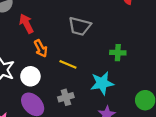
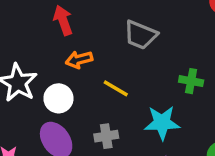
orange arrow: (41, 48) -> (79, 60), turned 96

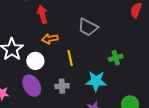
green cross: (191, 81) -> (116, 58), turned -32
yellow line: (116, 88) -> (70, 58), turned 42

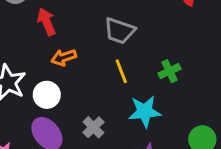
yellow line: (70, 58) -> (121, 71), moved
gray cross: (62, 86) -> (93, 127), turned -32

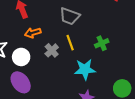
gray cross: (93, 127) -> (52, 50), moved

